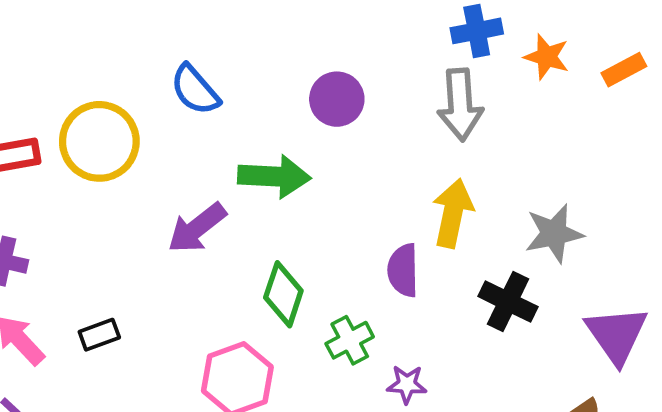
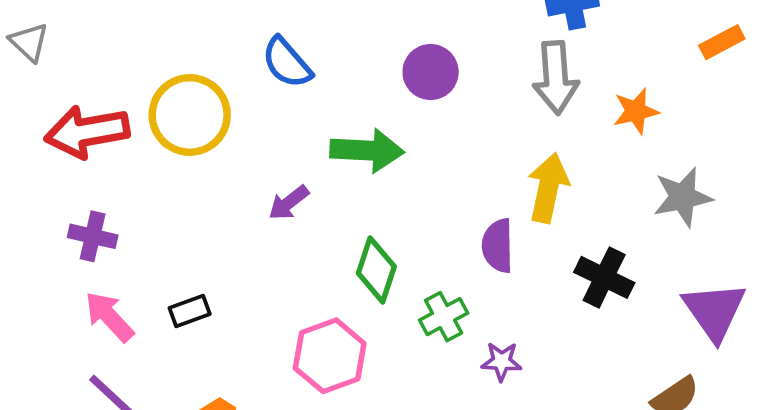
orange star: (547, 57) -> (636, 111), moved, turned -30
purple arrow: (197, 228) -> (289, 203), size x0.7
gray star: (554, 233) -> (683, 197), moved

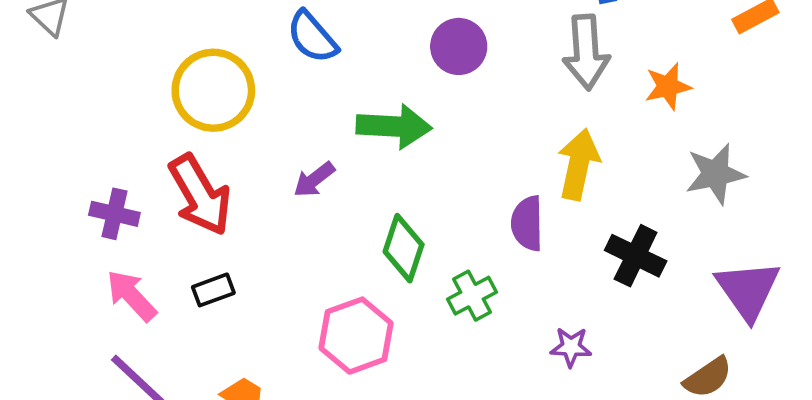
red arrow: (87, 132) -> (200, 195), moved, turned -110
purple star: (501, 361) -> (571, 347), moved

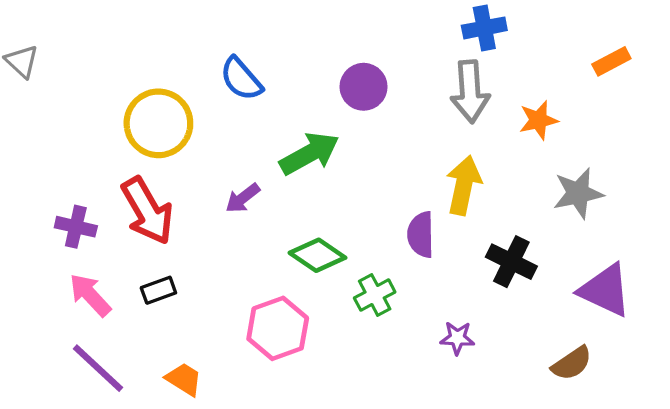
green arrow: (394, 126) -> (309, 154), turned -32
green diamond: (404, 248) -> (317, 255), turned -74
purple triangle: (748, 290) -> (605, 290), turned -30

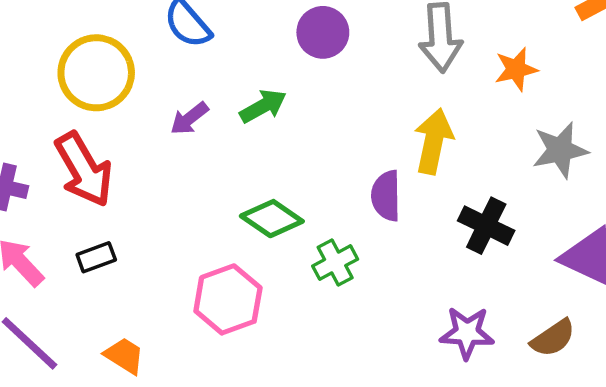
green arrow: (309, 154) -> (263, 106), size x0.7
purple arrow: (243, 198) -> (189, 118), moved
purple star: (457, 338) -> (467, 333), moved, size x1.4

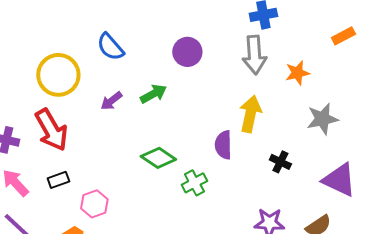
black cross: (486, 226) -> (280, 162), size x0.7
pink hexagon: (228, 299) -> (94, 204), moved, size x0.7

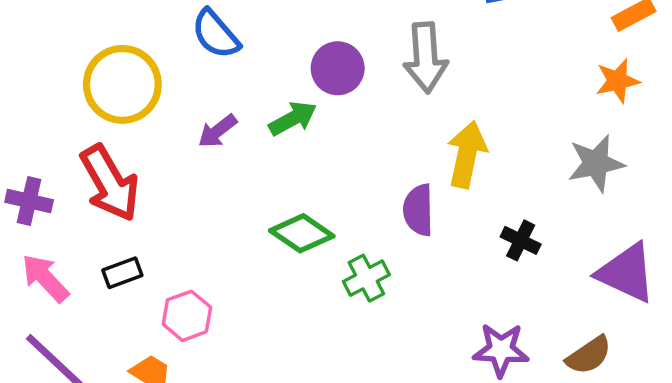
purple circle: (187, 52) -> (338, 68), moved
gray arrow: (254, 55) -> (426, 57), moved
orange star: (297, 73) -> (617, 81), moved

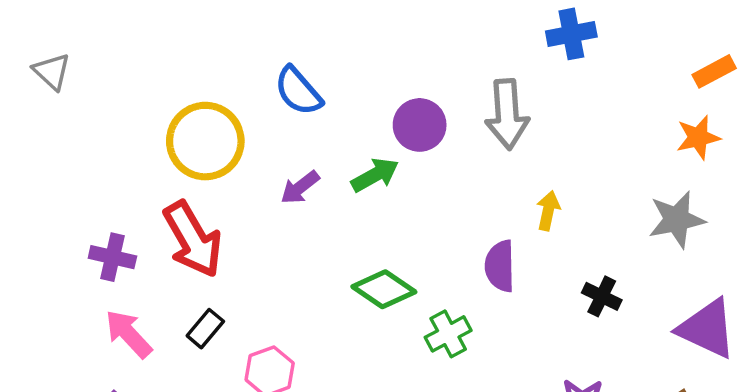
yellow arrow: (467, 154) -> (548, 211), size x0.6
black rectangle: (122, 273) -> (205, 329), turned -30

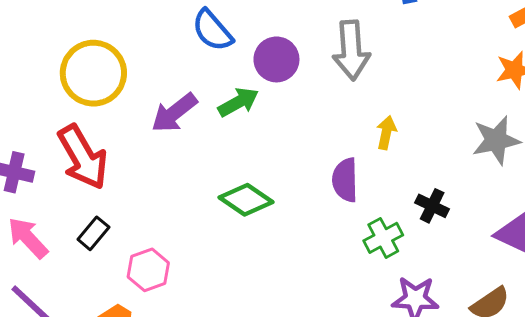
blue semicircle: (298, 91) -> (212, 30), moved
purple arrow: (300, 187) -> (174, 113), size x1.4
green cross: (448, 334) -> (383, 238), moved

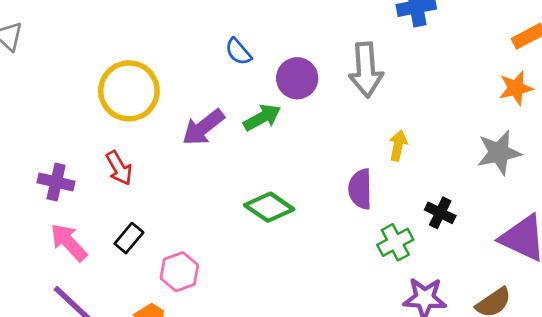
blue semicircle: (212, 30) -> (238, 52), size x0.7
red arrow: (83, 157) -> (119, 168), size x0.6

